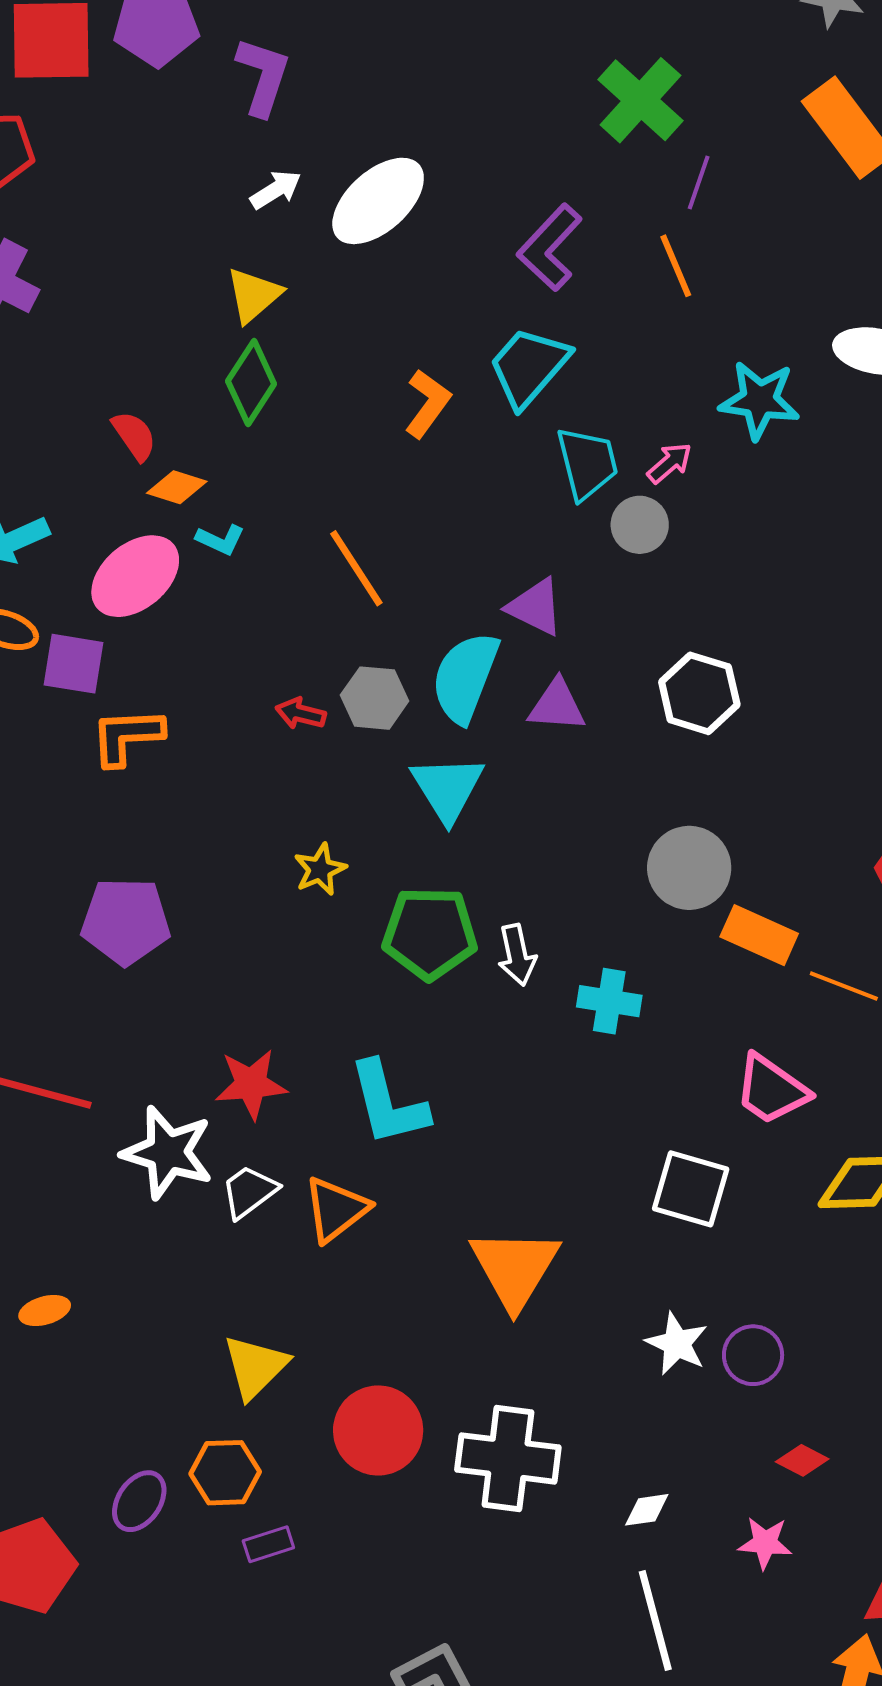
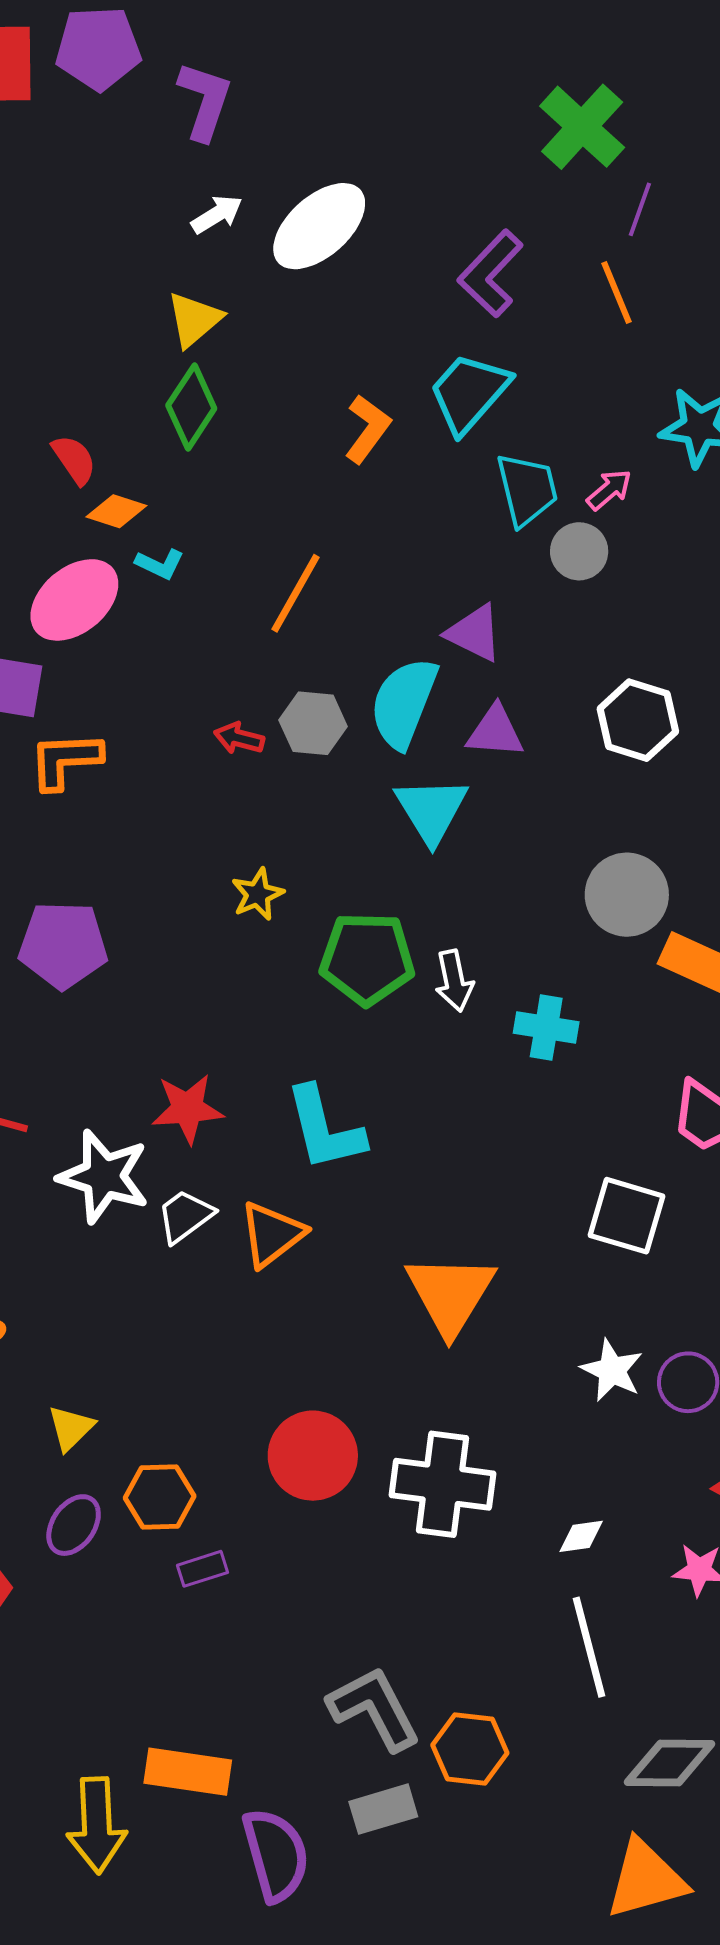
orange line: (356, 568) -> (296, 593), turned 62
cyan triangle: (447, 788) -> (431, 810), moved
yellow triangle: (255, 1367) -> (71, 1428), moved, size x0.7

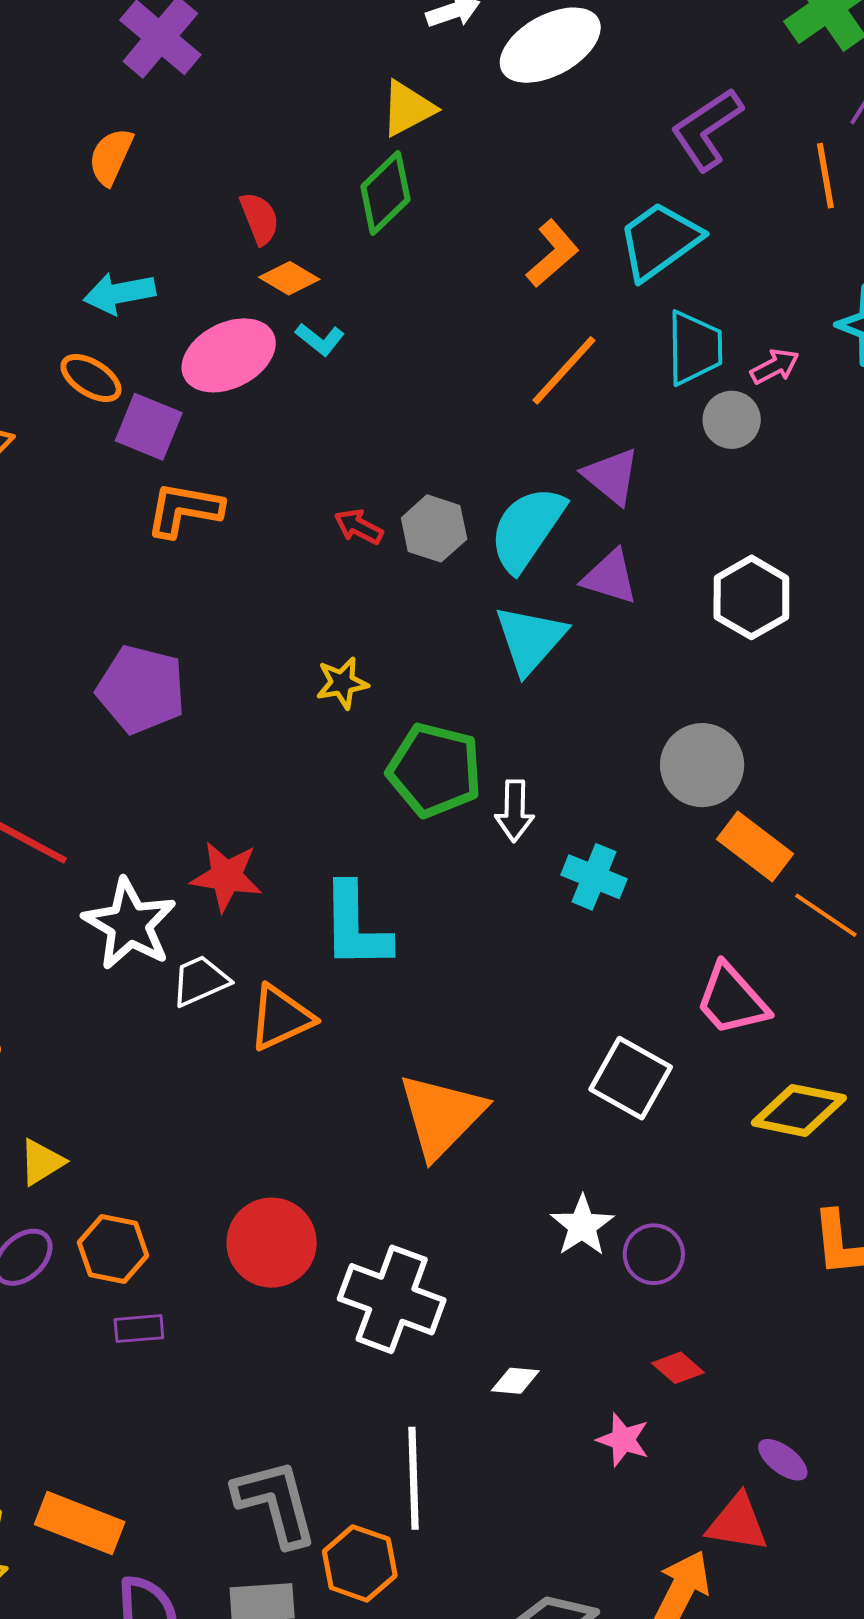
orange line: (296, 593) -> (564, 370), moved
white line: (589, 1647) -> (413, 1478), moved

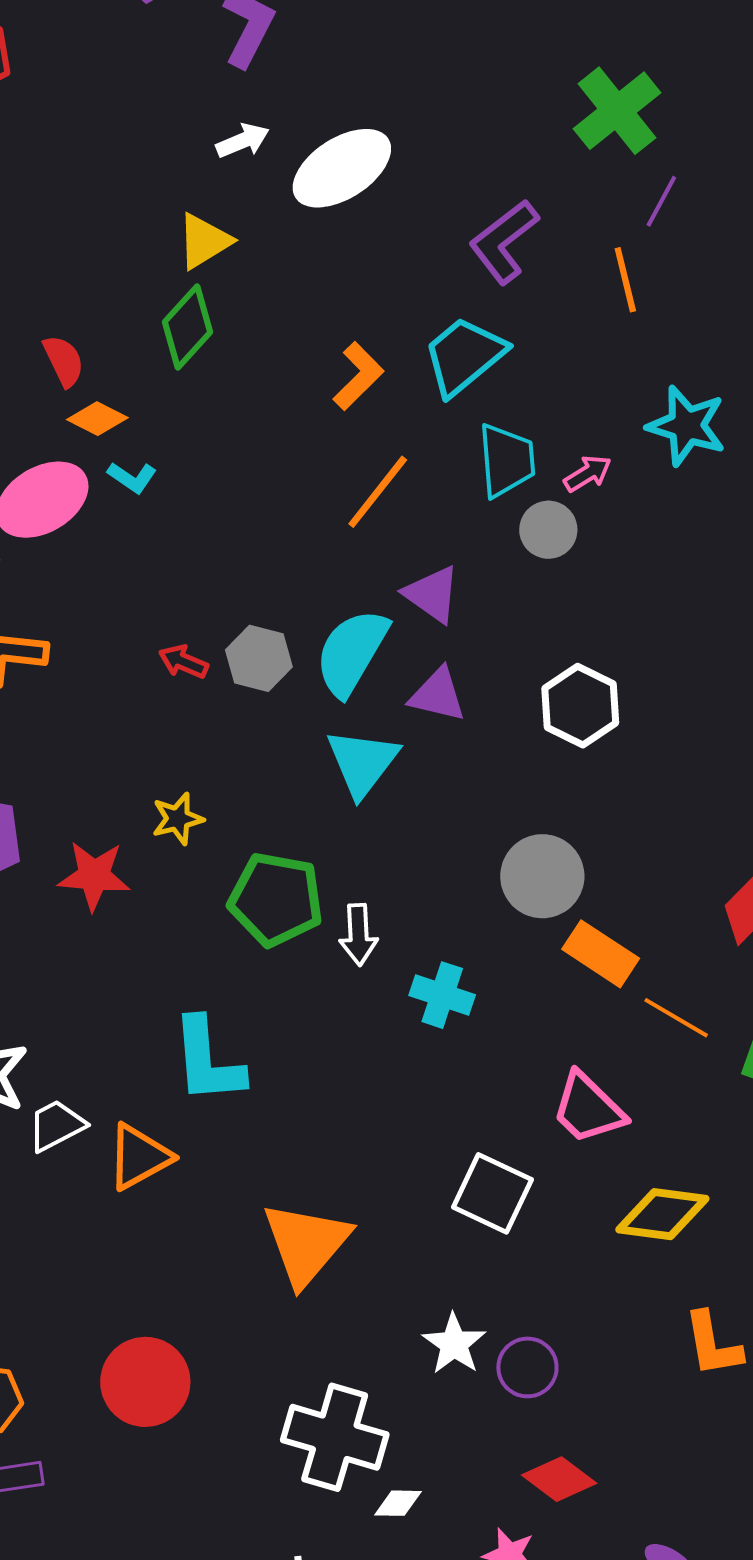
red star: (226, 876) -> (94, 876), moved
white cross: (392, 1299) -> (335, 1437), moved
red diamond: (678, 1368) -> (559, 1479), size x1.4

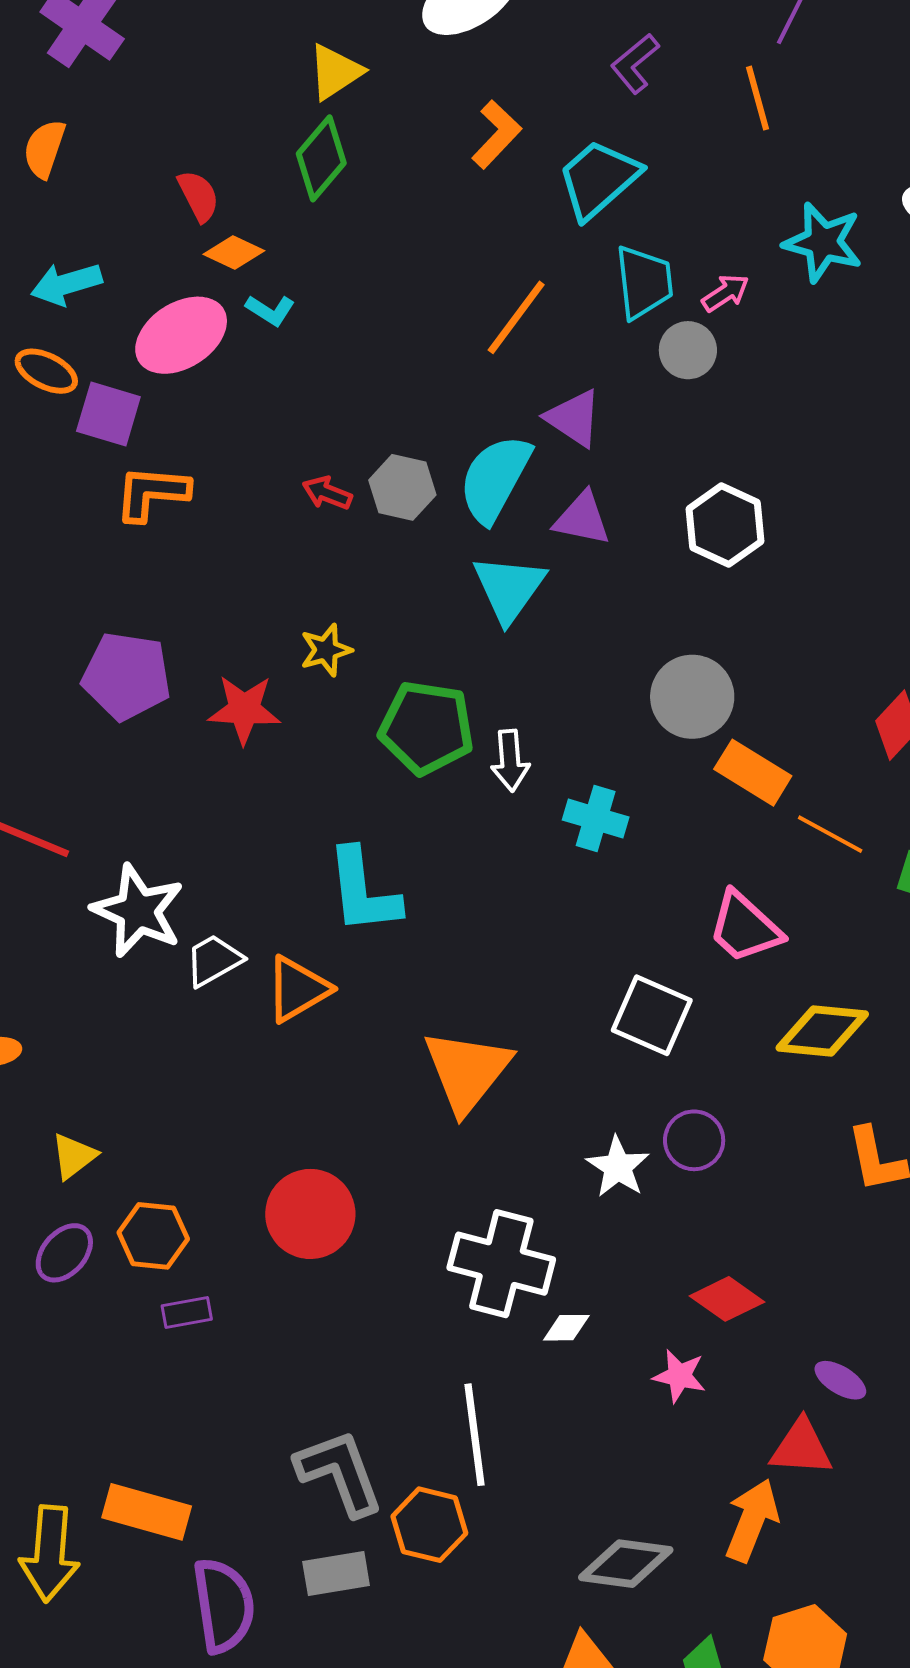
purple L-shape: (504, 242) -> (635, 64), size x0.7
orange L-shape: (358, 376) -> (497, 134), moved
purple circle: (527, 1367) -> (694, 1140), moved

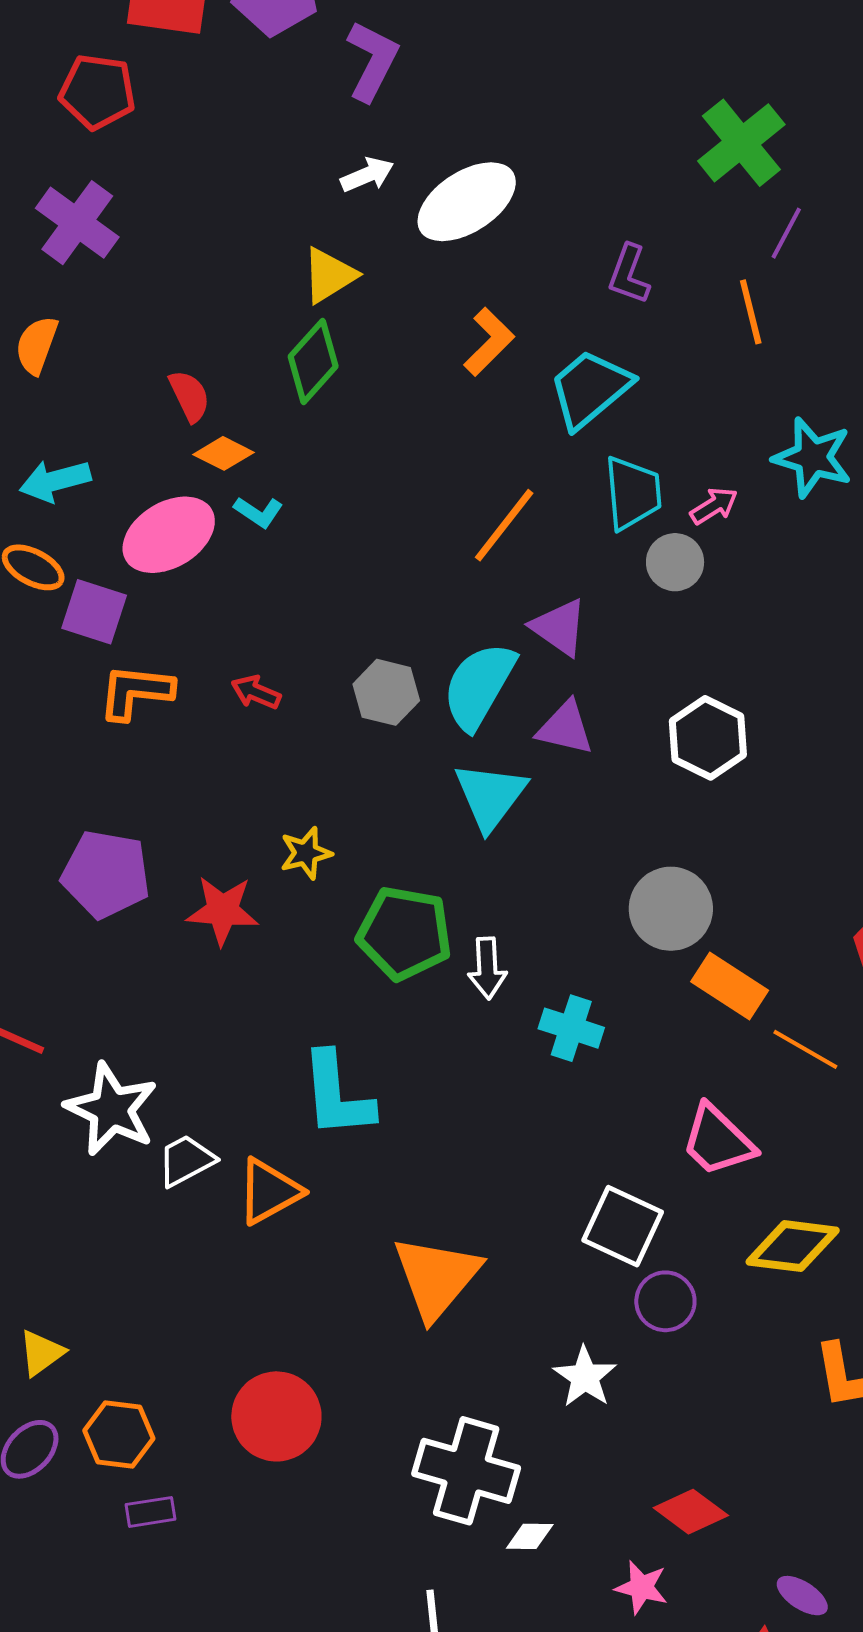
purple L-shape: (635, 64) -> (629, 274), turned -32
red arrow: (327, 493) -> (256, 692), moved
purple circle: (694, 1140) -> (665, 1301), moved

